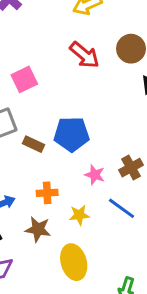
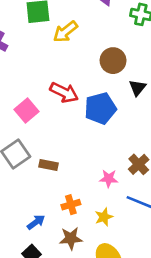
red arrow: (84, 55) -> (64, 92), moved
blue pentagon: (72, 134) -> (100, 108), moved

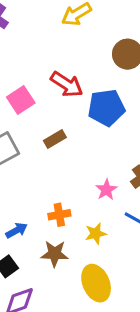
brown rectangle: (49, 165) -> (55, 139), moved, turned -48
pink star: (109, 179) -> (106, 190), turned 30

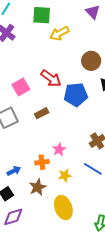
pink star: (106, 190) -> (59, 149), moved
brown star: (55, 254) -> (38, 187), turned -30

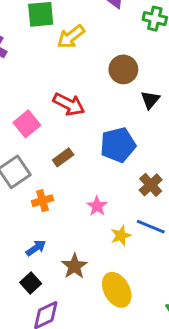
blue pentagon: (76, 95) -> (118, 145), moved
orange cross: (42, 162) -> (42, 201), moved
yellow star: (65, 176) -> (121, 236), moved

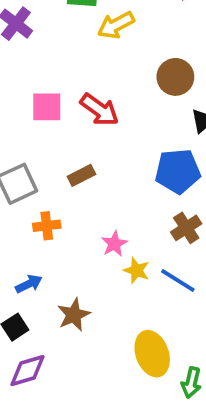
pink square: (27, 124) -> (47, 107), moved, turned 30
blue pentagon: (118, 145) -> (178, 171), moved
yellow star: (121, 236) -> (137, 270), moved, turned 30
yellow ellipse: (117, 290) -> (152, 354), moved

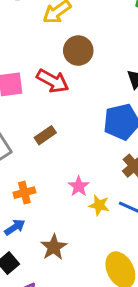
brown circle: (175, 77) -> (78, 51), moved
orange cross: (47, 226) -> (24, 193), moved

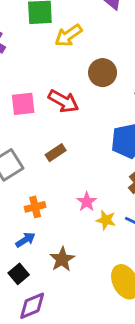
brown circle: (78, 51) -> (103, 73), moved

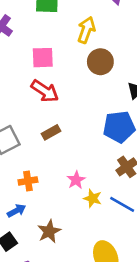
yellow arrow: (68, 36) -> (86, 30), moved, turned 140
red arrow: (63, 101) -> (45, 91), moved
pink square: (23, 104) -> (43, 58), moved

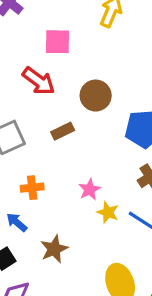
brown circle: (100, 62) -> (96, 96), moved
red arrow: (45, 91) -> (39, 81), moved
blue arrow: (17, 211) -> (17, 222), turned -114

